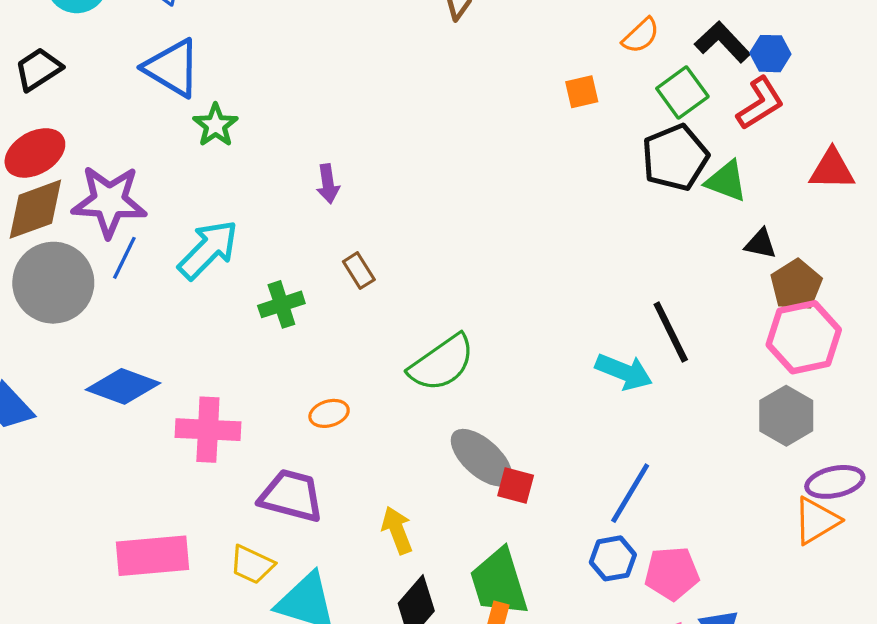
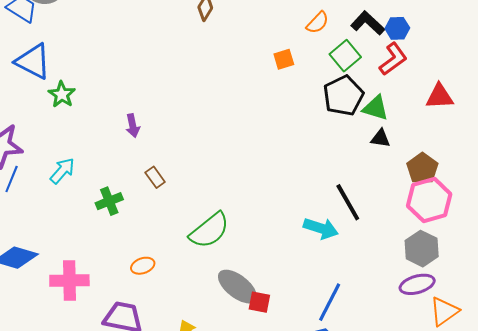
black triangle: (761, 244) -> (380, 138), moved
cyan arrow: (208, 250) -> (62, 171), size x0.7
purple ellipse: (835, 482) -> (417, 284), moved

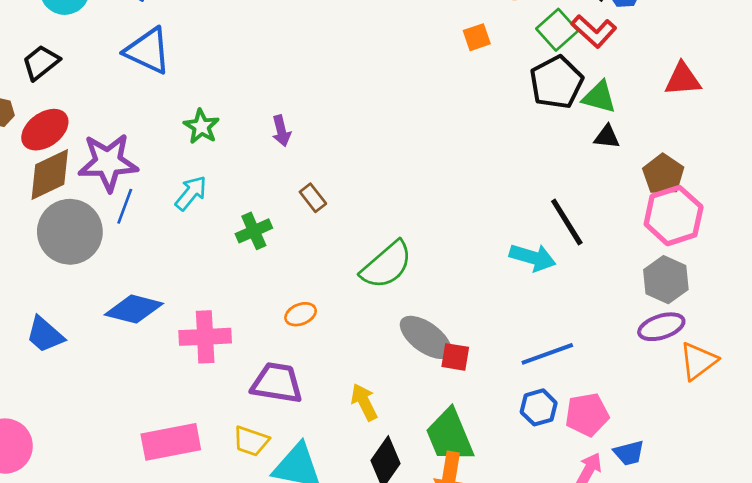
red L-shape: (393, 59) -> (594, 31), moved, turned 80
green star: (62, 94) -> (201, 126), moved
blue line: (330, 302) -> (547, 354), turned 45

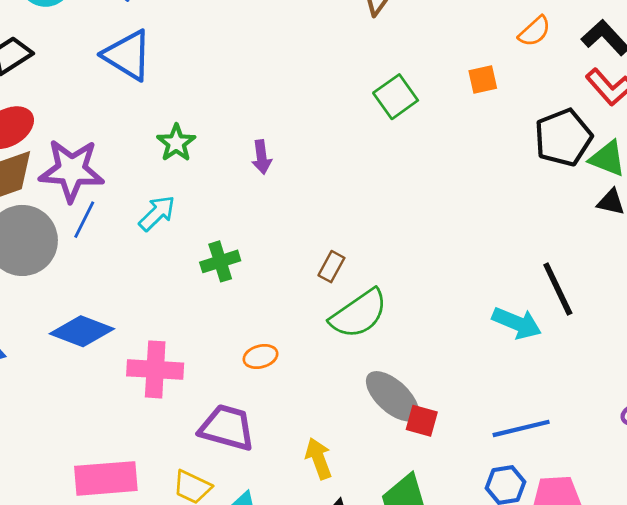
green square: (557, 30) -> (396, 97), moved
brown rectangle: (313, 198) -> (331, 267), moved, turned 60

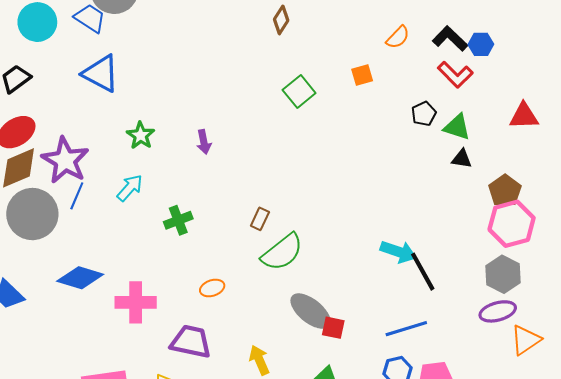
black pentagon: (563, 138) -> (424, 114), size x0.6
purple star: (72, 170) -> (65, 160), turned 30
black line: (558, 289) -> (423, 272), moved

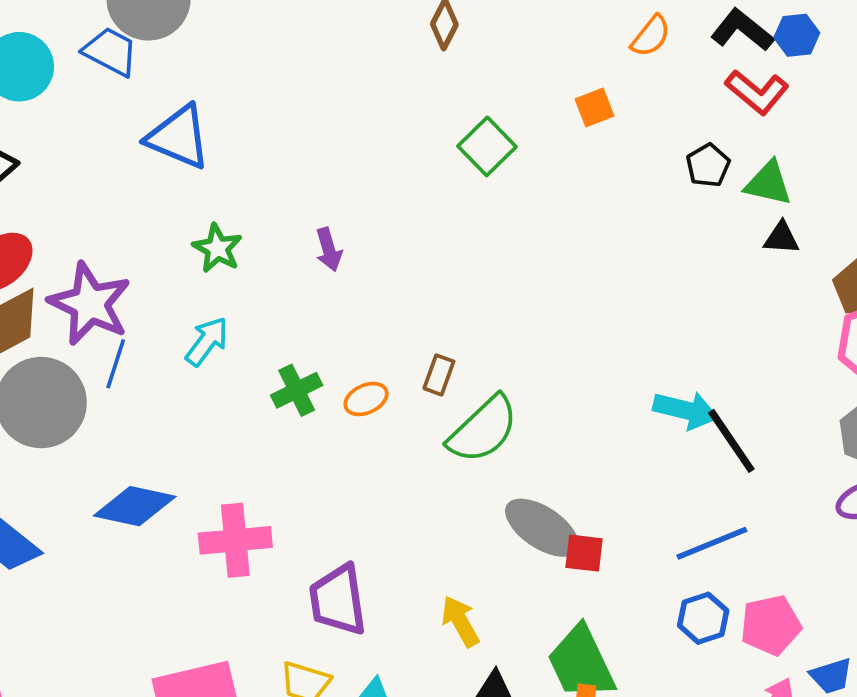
blue triangle: (101, 73) -> (178, 137), moved
orange ellipse: (212, 288) -> (366, 399), moved
purple trapezoid: (191, 342) -> (338, 600), turned -105

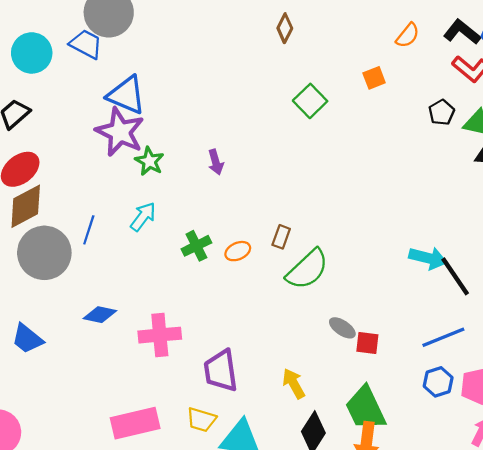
purple star: (90, 304) -> (120, 132), moved
blue diamond: (135, 506) -> (100, 315), size x0.7
gray ellipse: (542, 528) -> (342, 328), size x0.6

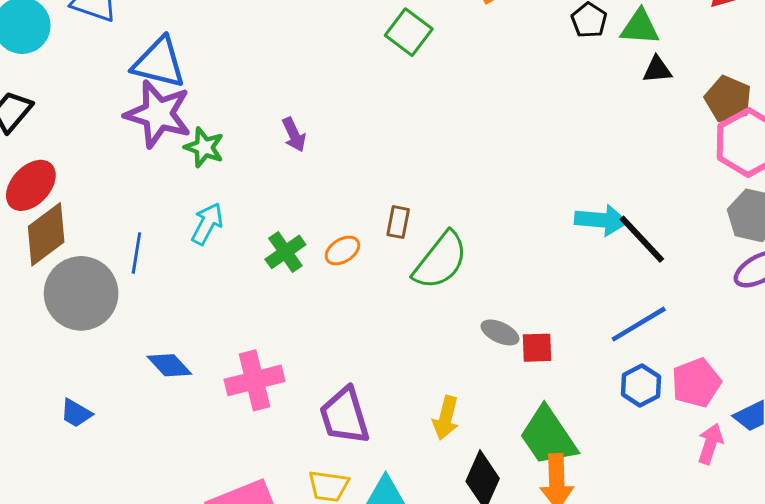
blue diamond: (100, 315) -> (169, 365), turned 44
blue trapezoid: (27, 339) -> (76, 413), size x0.7
yellow arrow: (294, 383) -> (446, 418), turned -128

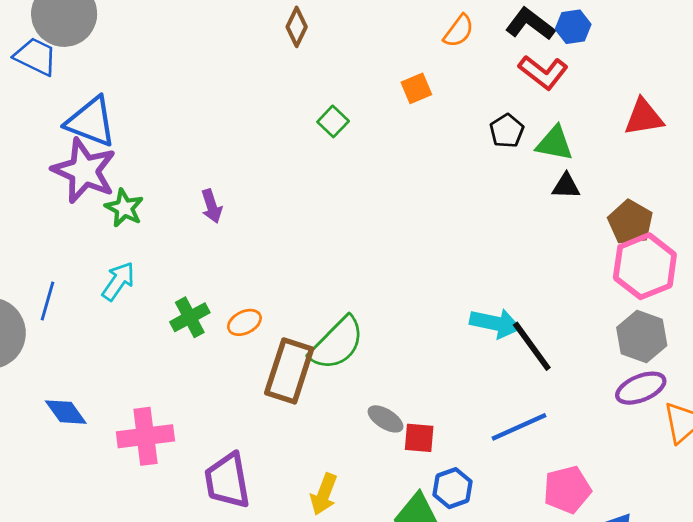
green square: (409, 32) -> (333, 121), size x0.7
brown rectangle: (398, 222) -> (289, 371), moved, size x2.0
blue hexagon: (641, 385) -> (452, 488), moved

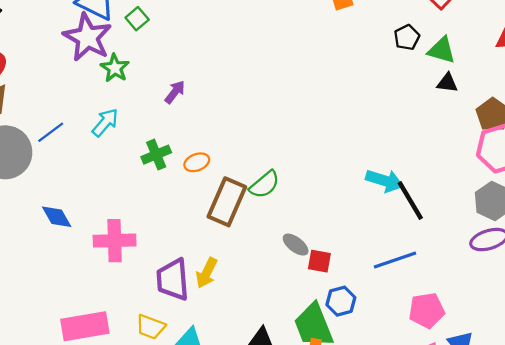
green square: (333, 121) -> (137, 19), moved
purple arrow: (212, 206) -> (175, 92), moved, turned -130
blue line: (47, 301) -> (51, 132), turned 32
green semicircle: (337, 343) -> (265, 185), size x0.7
yellow arrow: (324, 494) -> (207, 273), moved

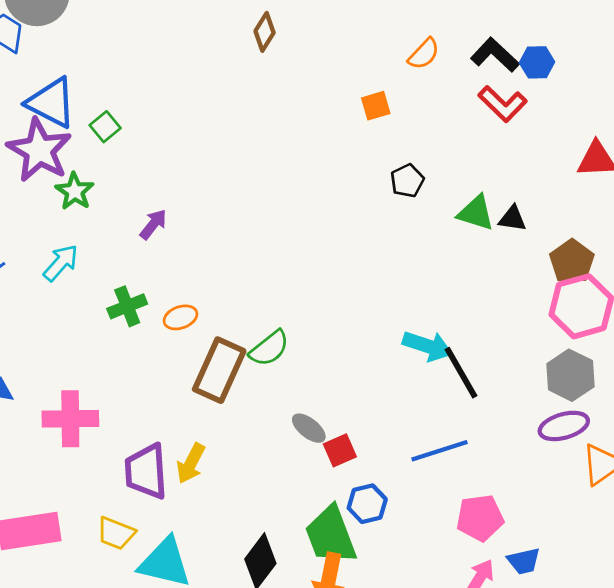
black pentagon: (407, 37) -> (407, 181), moved
green triangle: (442, 50) -> (476, 213), moved
red square: (319, 261) -> (340, 450), turned -35

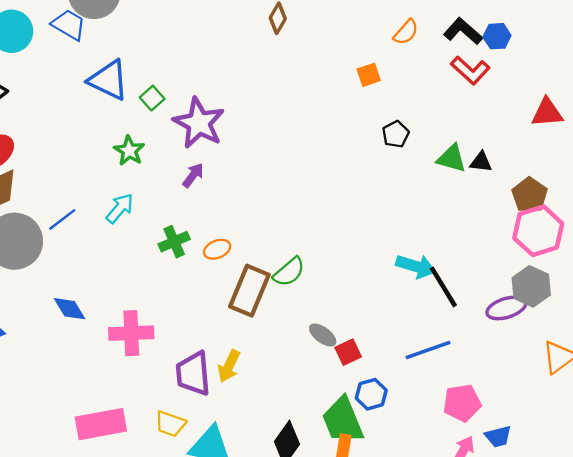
purple star: (39, 150) -> (199, 123), moved
purple ellipse: (564, 426) -> (506, 308), moved

